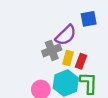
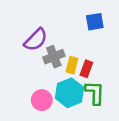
purple semicircle: (66, 35) -> (36, 40), moved

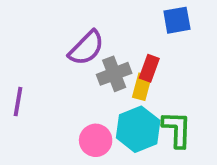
red rectangle: (86, 69) -> (149, 68), moved

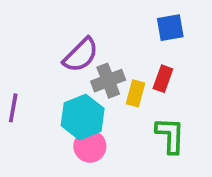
red rectangle: (149, 68) -> (163, 79), moved
cyan hexagon: (138, 129) -> (83, 117), moved

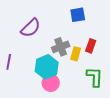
blue square: (170, 28) -> (78, 15), moved
purple semicircle: (81, 55) -> (31, 28), moved

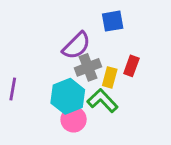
purple semicircle: (31, 28) -> (76, 46), moved
green L-shape: (95, 77) -> (102, 101), moved, turned -45

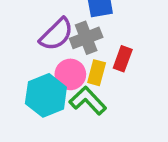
gray cross: (88, 67) -> (86, 38), moved
pink circle: (74, 119) -> (70, 74), moved

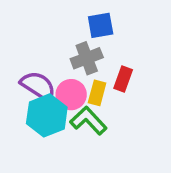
purple semicircle: (56, 34) -> (38, 86), moved, turned -102

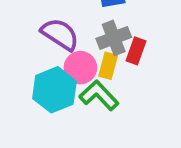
gray cross: (87, 58) -> (114, 38), moved
purple semicircle: (38, 86) -> (60, 34), moved

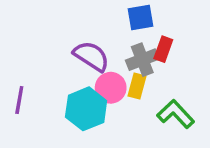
red rectangle: (136, 51) -> (163, 49), moved
green L-shape: (99, 95) -> (176, 114), moved

